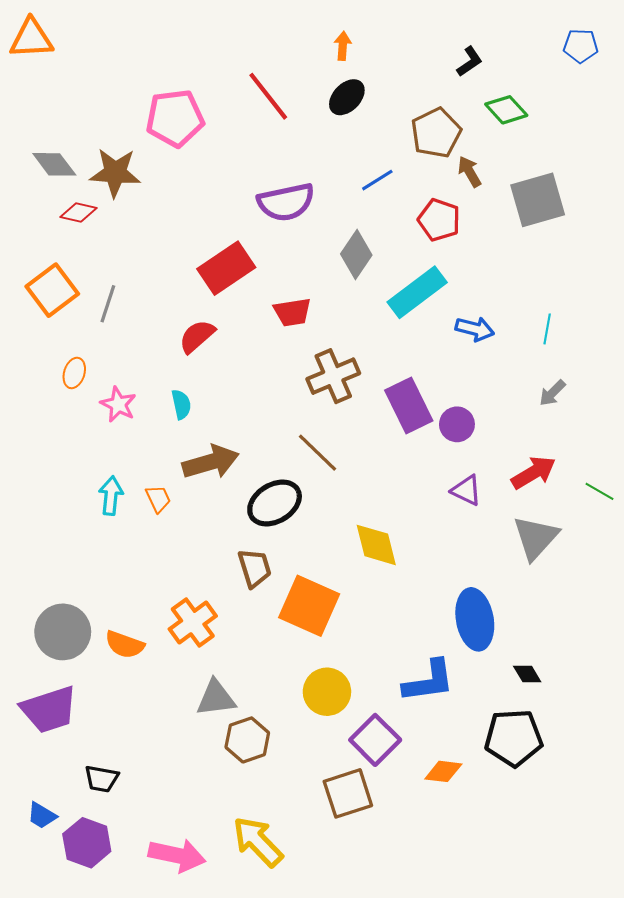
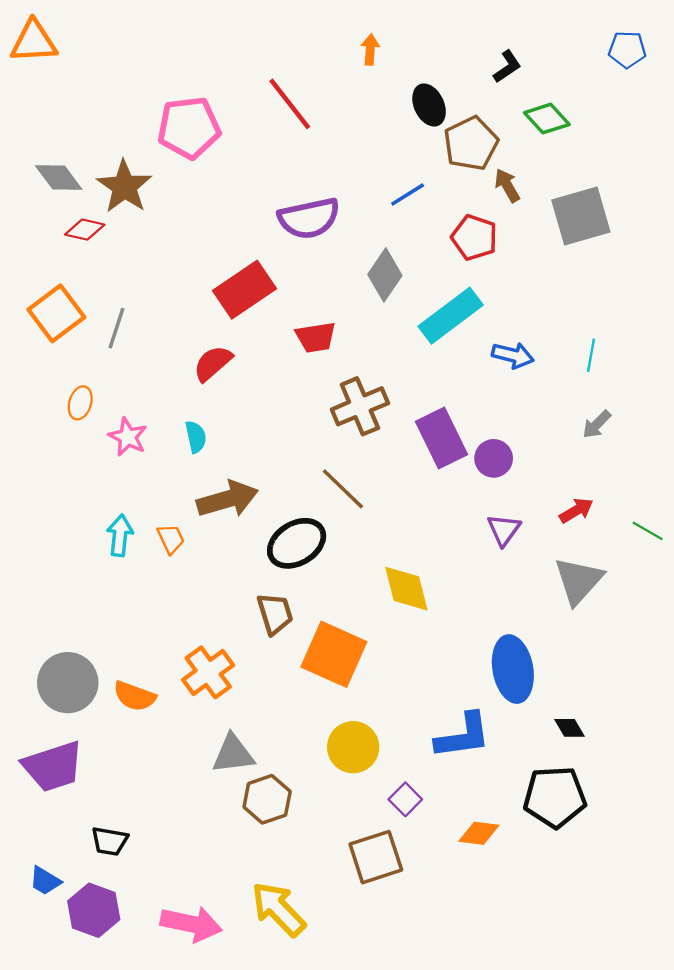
black ellipse: (347, 97) -> (429, 105), moved, turned -69
brown star: (115, 173) -> (124, 187), turned 30
red arrow: (534, 473) -> (576, 510), size x0.7
purple triangle: (466, 490) -> (504, 530), turned 40
purple square: (375, 740) -> (405, 799), size x0.6

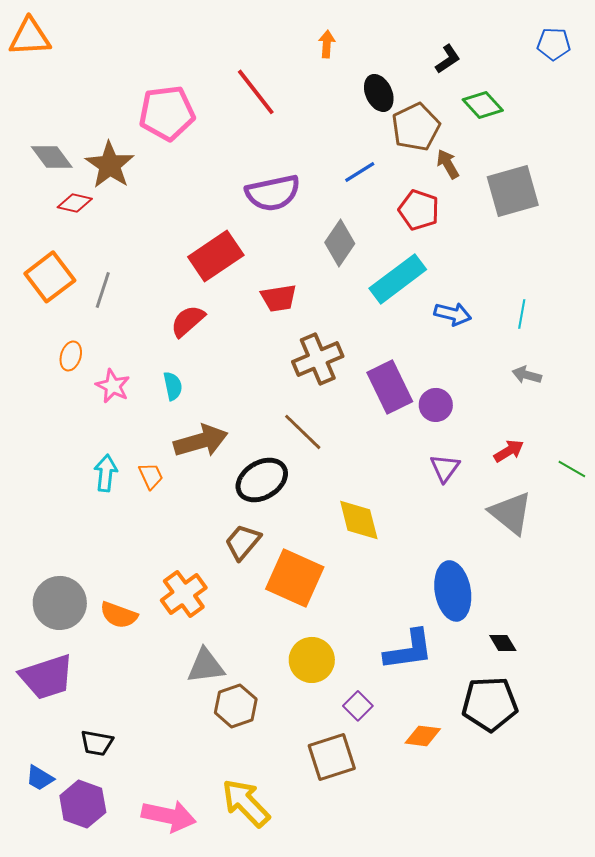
gray arrow: (597, 424) -> (527, 375), turned 60
gray triangle: (579, 581) -> (511, 513), turned -33
brown trapezoid: (275, 614) -> (243, 542), turned -123

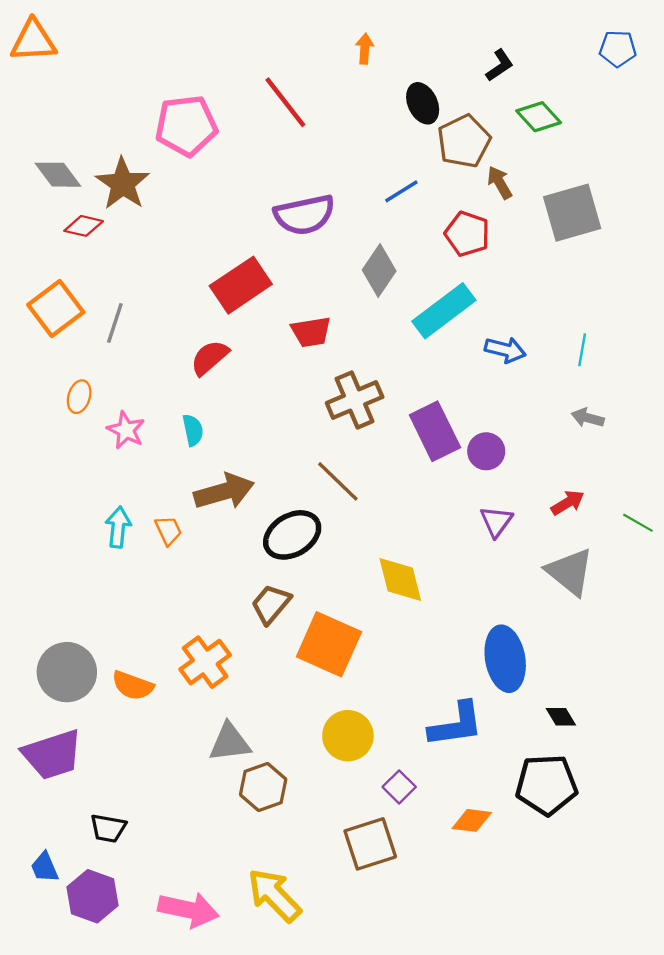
blue trapezoid: (40, 778) -> (45, 867), turned 36

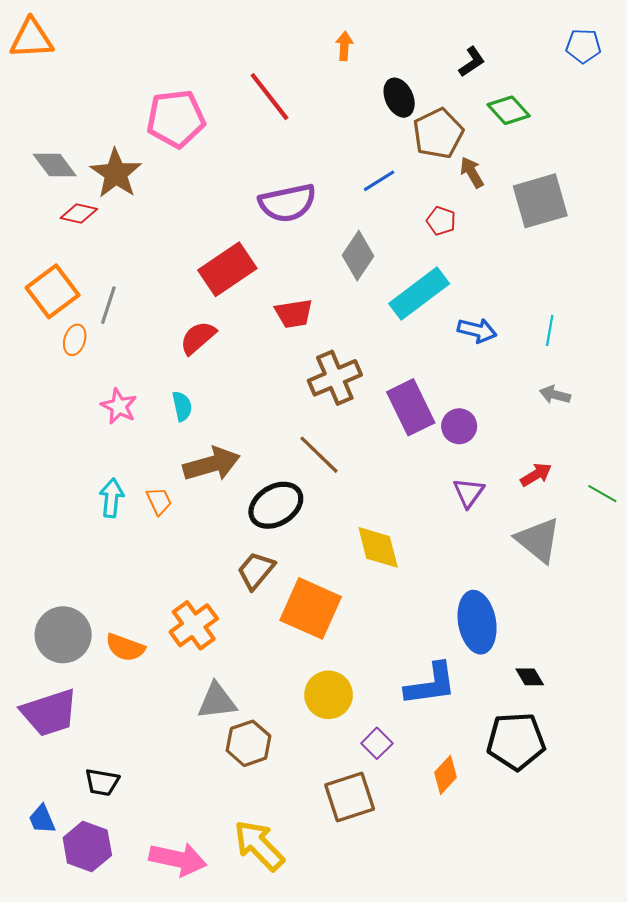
red pentagon: (467, 234) -> (441, 221), size x0.7
orange ellipse: (79, 397) -> (75, 340), moved
orange diamond: (472, 820) -> (445, 775), turned -54

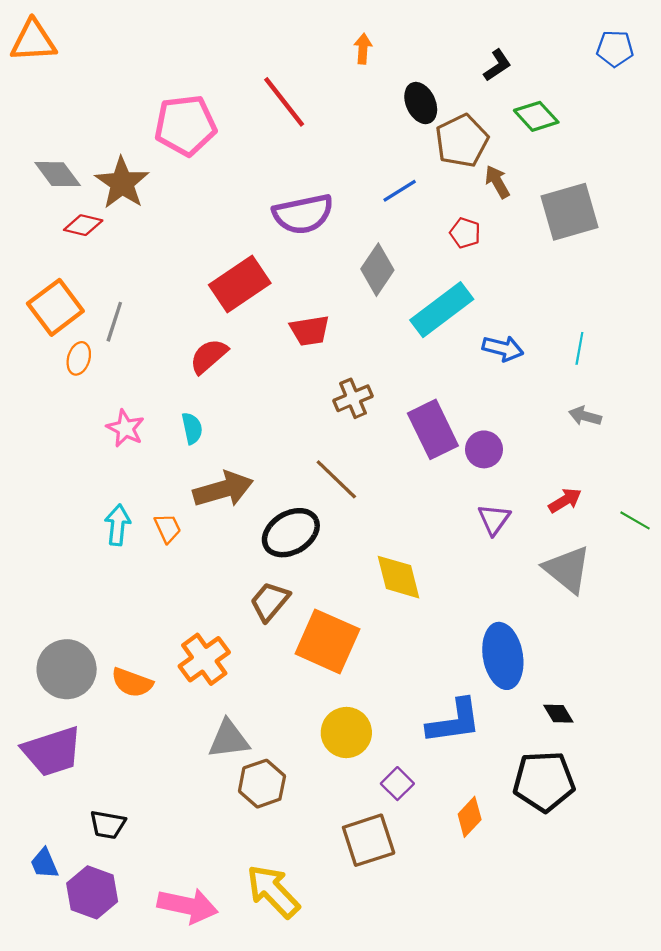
brown cross: (335, 378) -> (353, 398), size x0.7

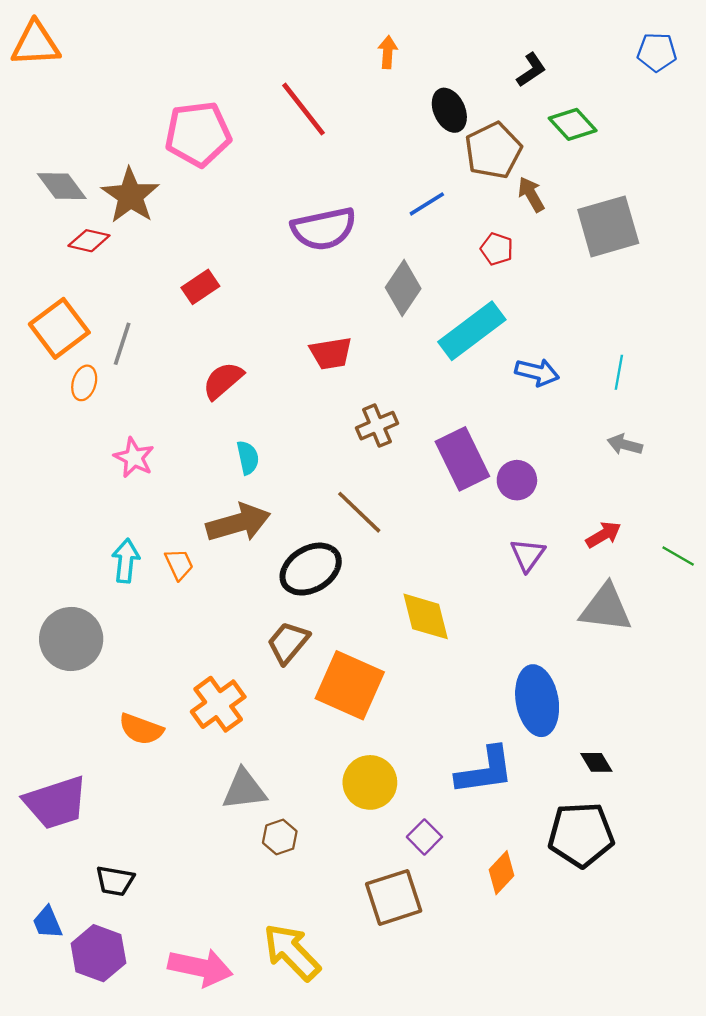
red rectangle: (240, 284) -> (200, 287), moved, size x0.6
cyan semicircle: (192, 428) -> (248, 458), moved
gray triangle: (567, 569) -> (606, 608), turned -32
gray circle: (67, 669) -> (71, 639), moved
brown hexagon: (262, 784) -> (280, 837), size x0.7

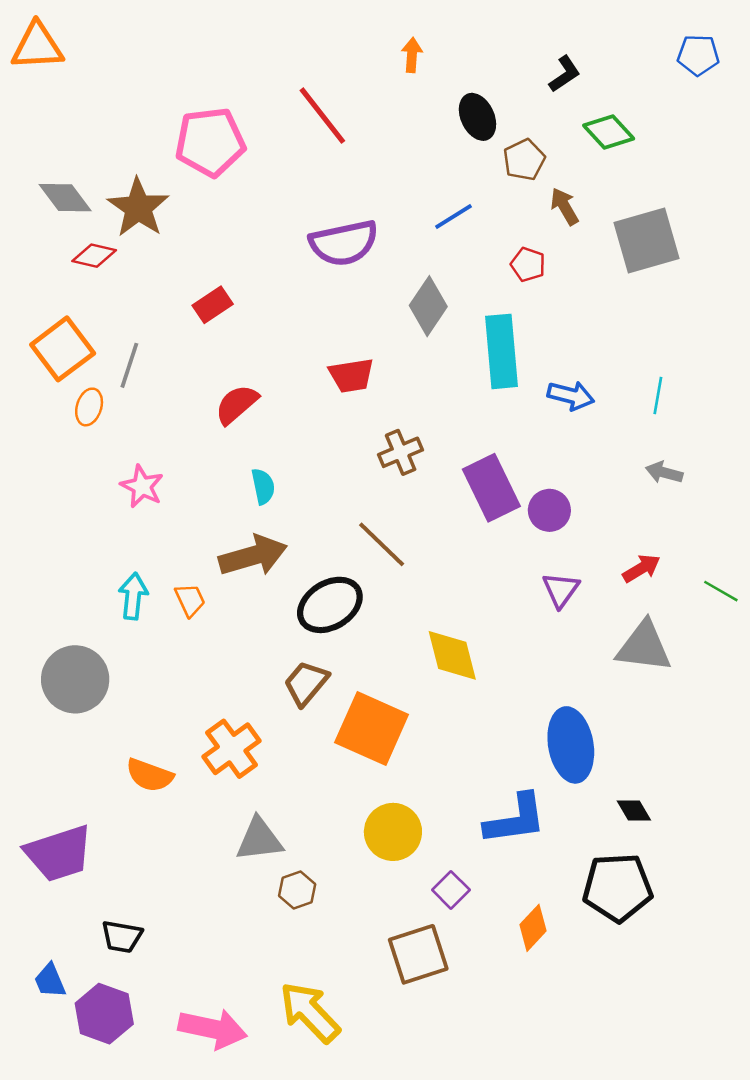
brown pentagon: (493, 151) -> (524, 160), size x0.7
cyan rectangle: (472, 331) -> (501, 351), turned -58

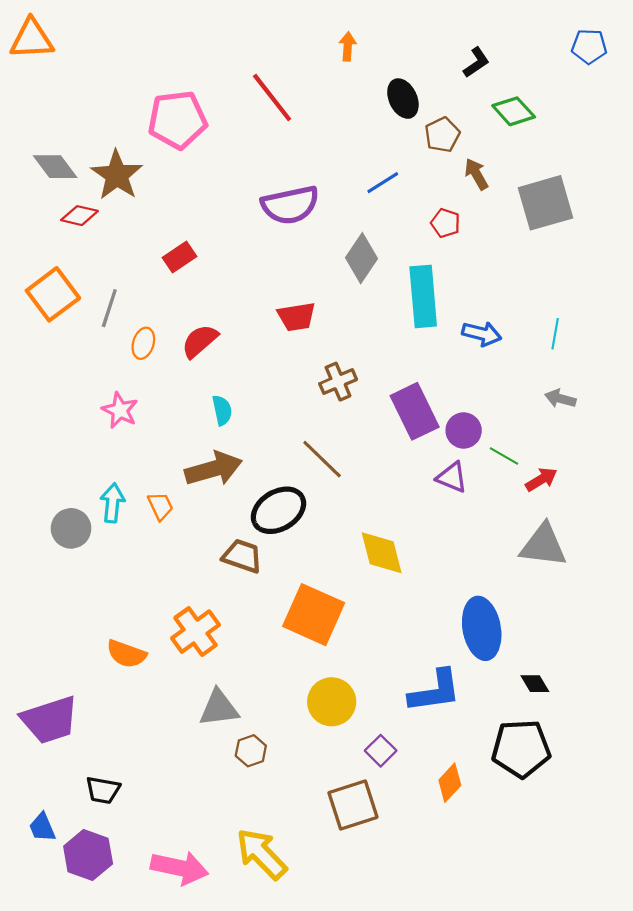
orange ellipse: (89, 407) -> (143, 343), moved
purple triangle: (561, 590) -> (452, 477), moved, turned -44
green line: (721, 591) -> (504, 456), moved
gray circle: (75, 679) -> (71, 528), moved, size x0.7
brown trapezoid: (306, 683) -> (242, 556), moved, turned 69

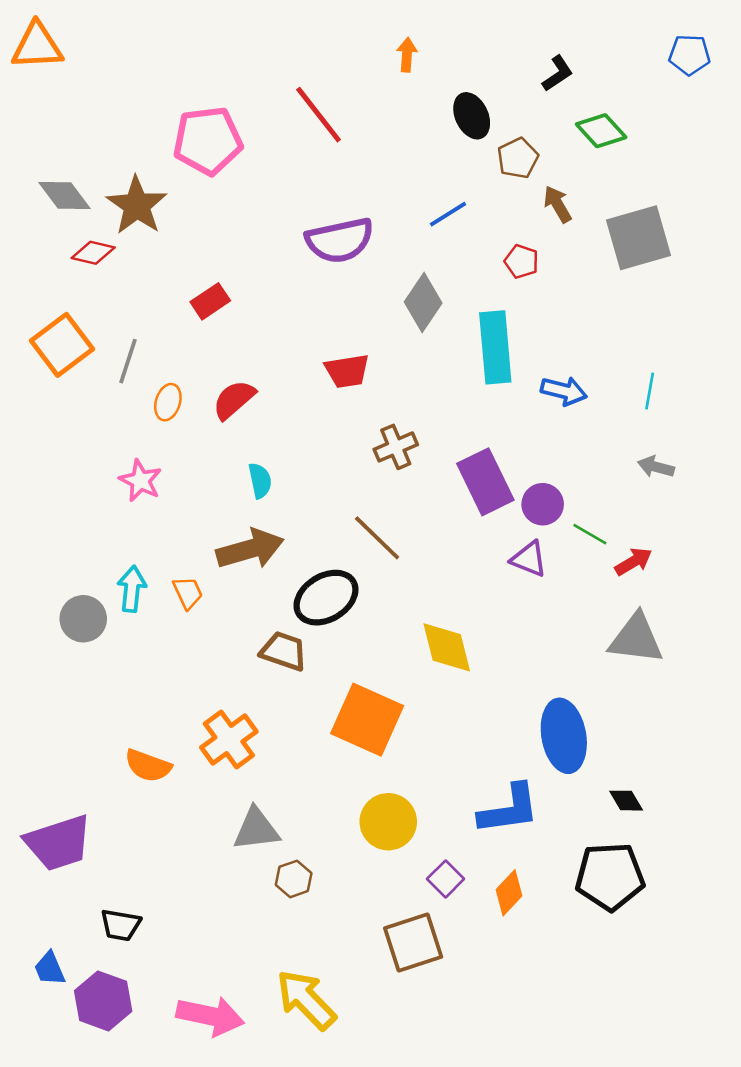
orange diamond: (450, 783) -> (509, 893), moved

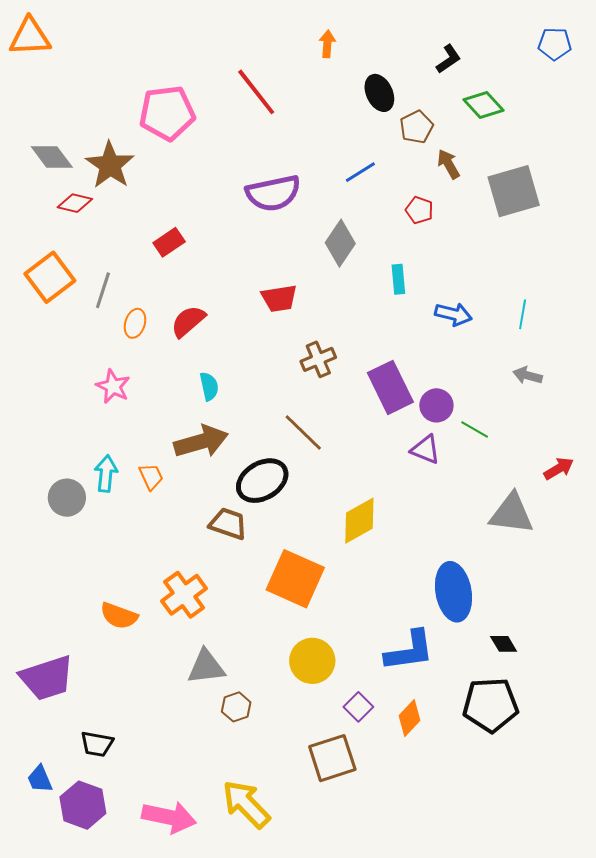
cyan rectangle: (495, 347) -> (398, 279), size x0.5
red arrow: (634, 562) -> (559, 469), moved
yellow diamond: (447, 647) -> (359, 521), turned 75

